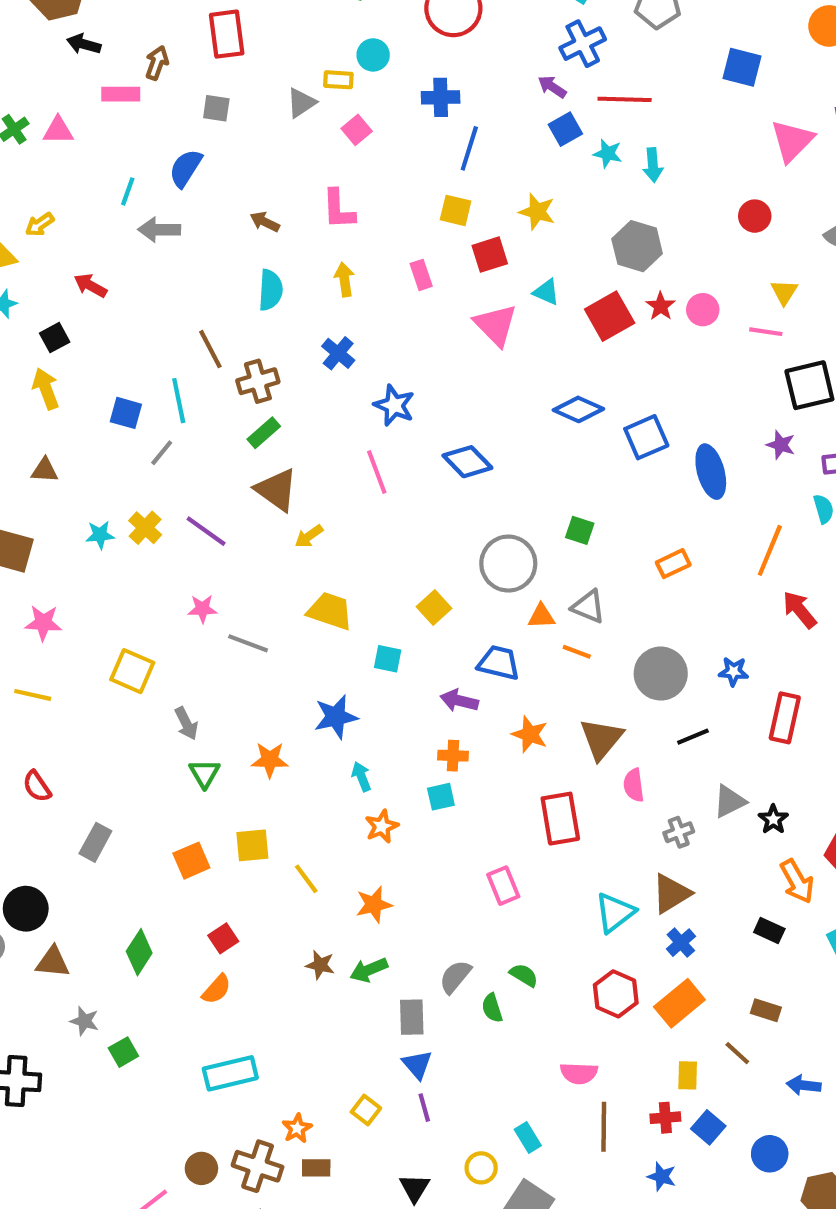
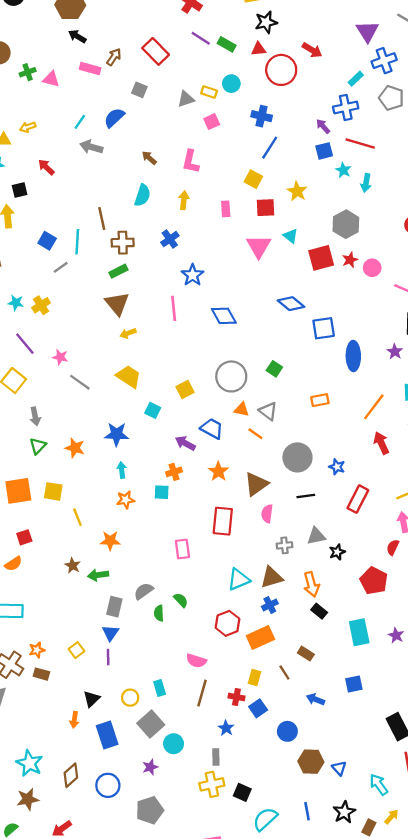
red rectangle: (227, 34) -> (156, 51), turned -52
purple line: (206, 531) -> (25, 344), moved
orange cross: (453, 756) -> (174, 472), turned -35
orange square: (191, 861) -> (18, 491), size x1.4
orange arrow: (797, 881) -> (311, 584), moved

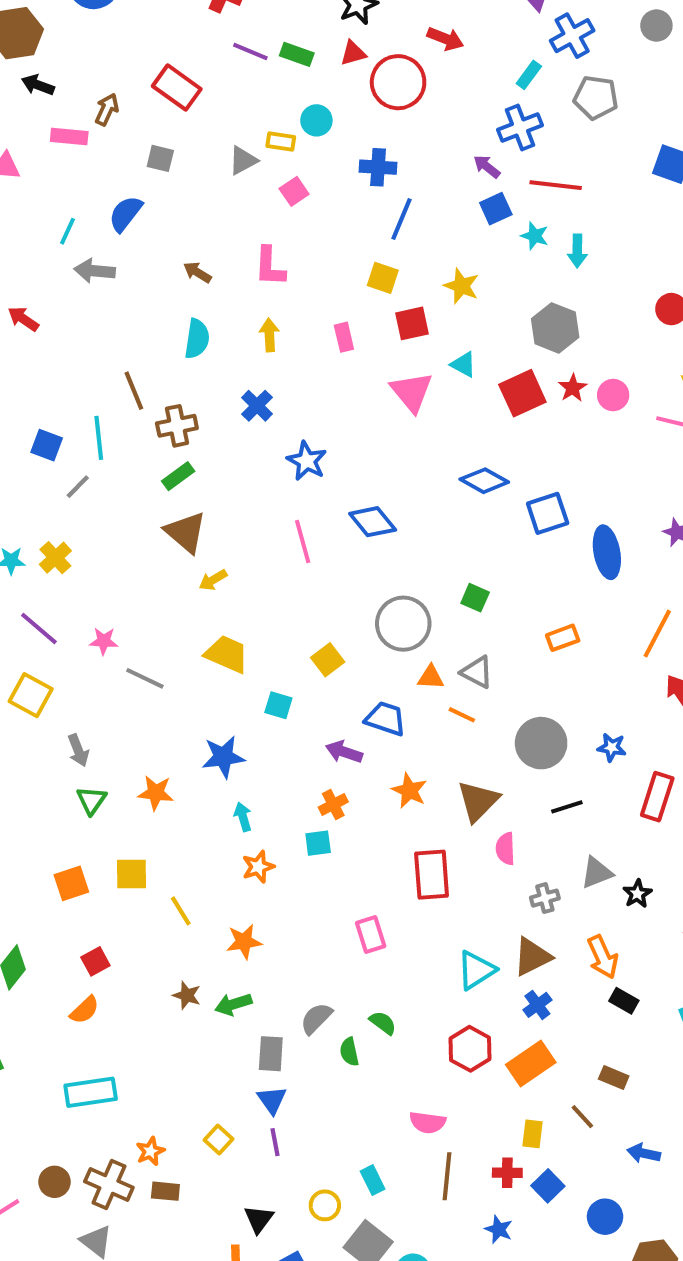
pink line: (174, 308) -> (303, 542), moved
orange square: (18, 491) -> (71, 883), size x0.7

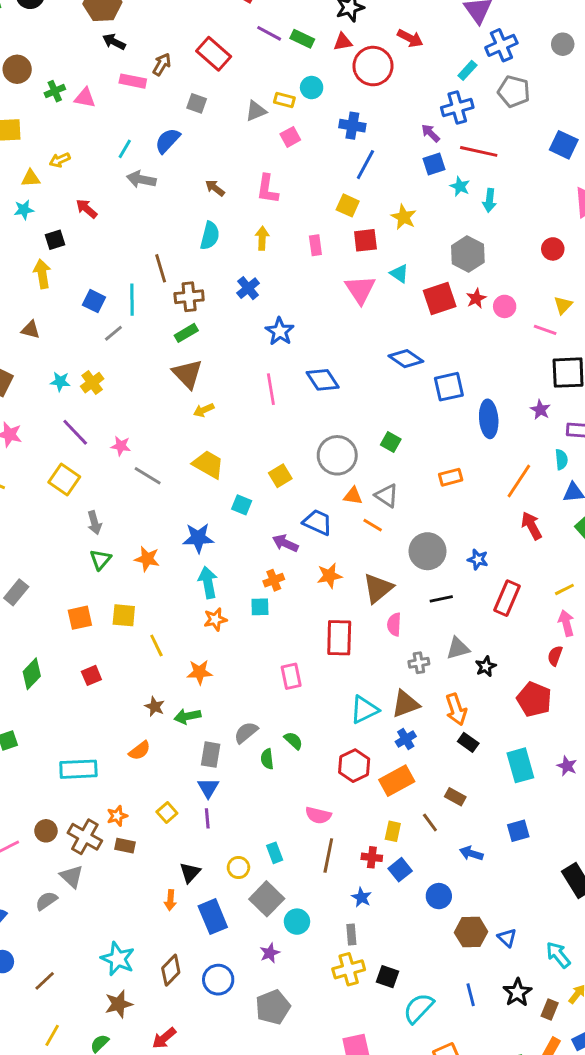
orange star: (409, 791) -> (329, 576), turned 30
cyan arrow: (243, 817) -> (208, 582), size x1.5
orange semicircle: (85, 1010) -> (140, 751), moved

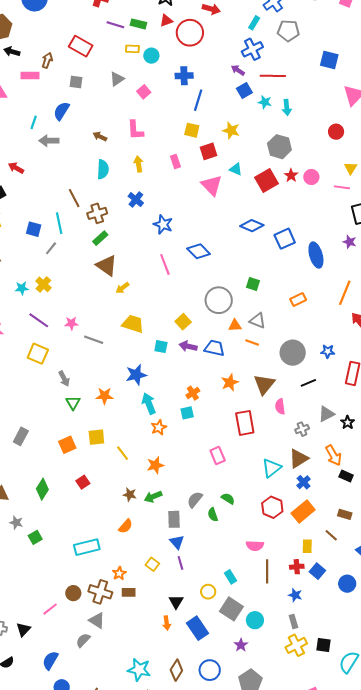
yellow rectangle: (284, 100) -> (132, 49), moved
purple arrow: (285, 543) -> (188, 346), moved

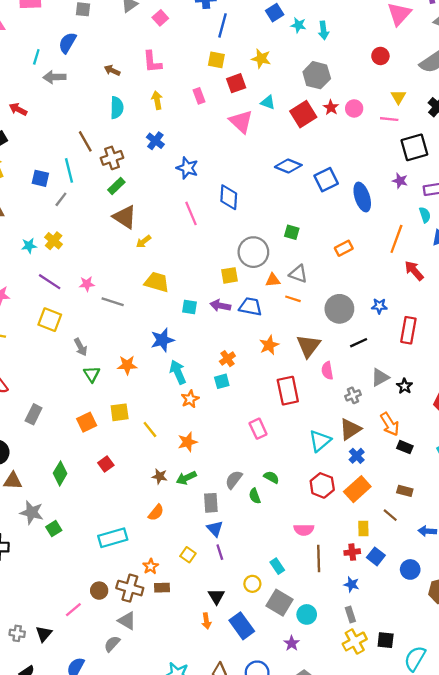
blue diamond: (199, 251) -> (229, 197), turned 50
yellow square: (183, 322) -> (229, 275), moved, turned 35
gray star: (16, 523) -> (32, 512), size x1.5

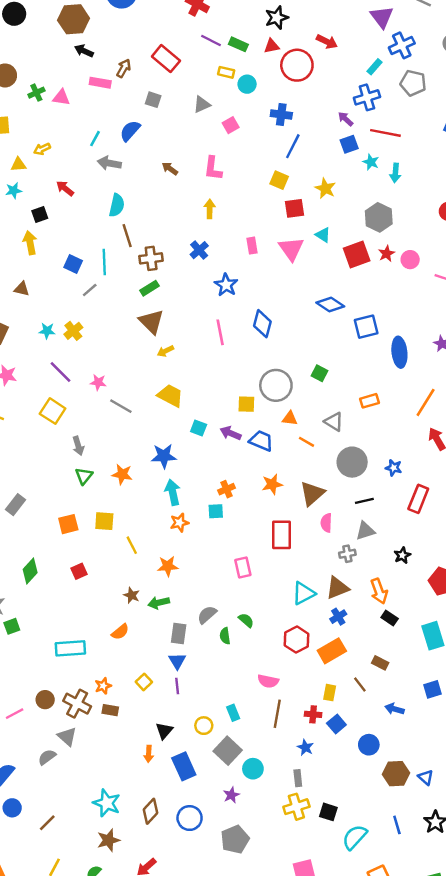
pink rectangle: (199, 96) -> (252, 246), moved
cyan semicircle: (117, 108) -> (117, 205), moved
gray triangle: (298, 274) -> (334, 422), moved
gray triangle: (380, 377) -> (365, 531), moved

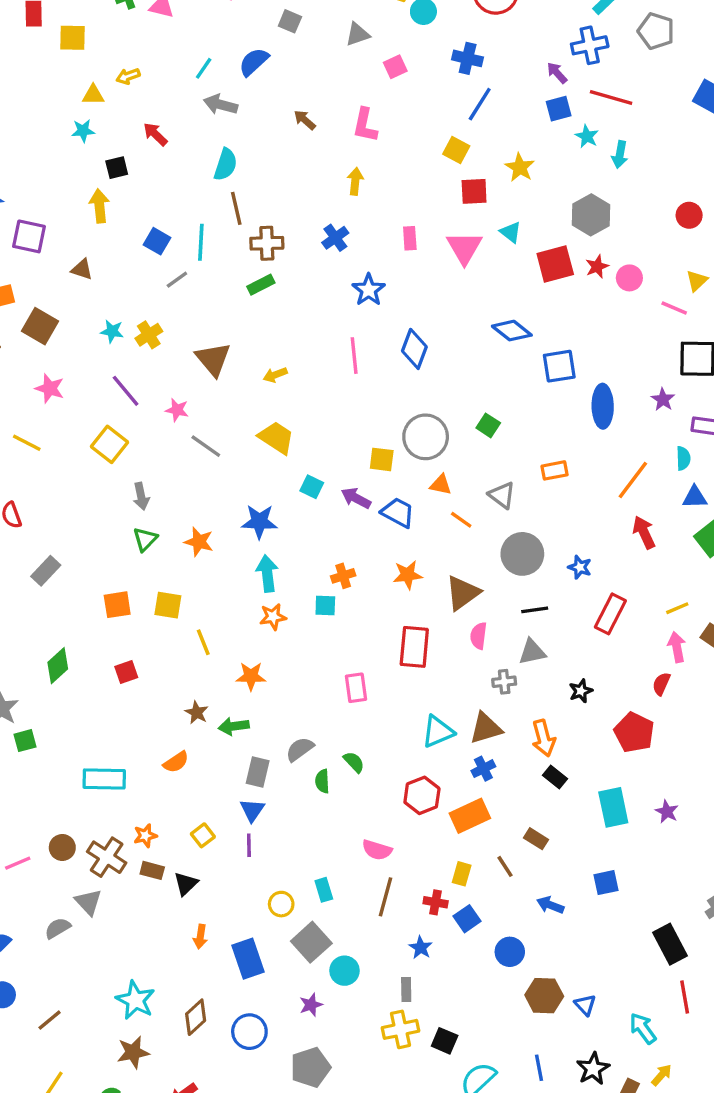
brown triangle: (151, 322) -> (213, 359), moved
black triangle: (164, 731) -> (186, 884), moved

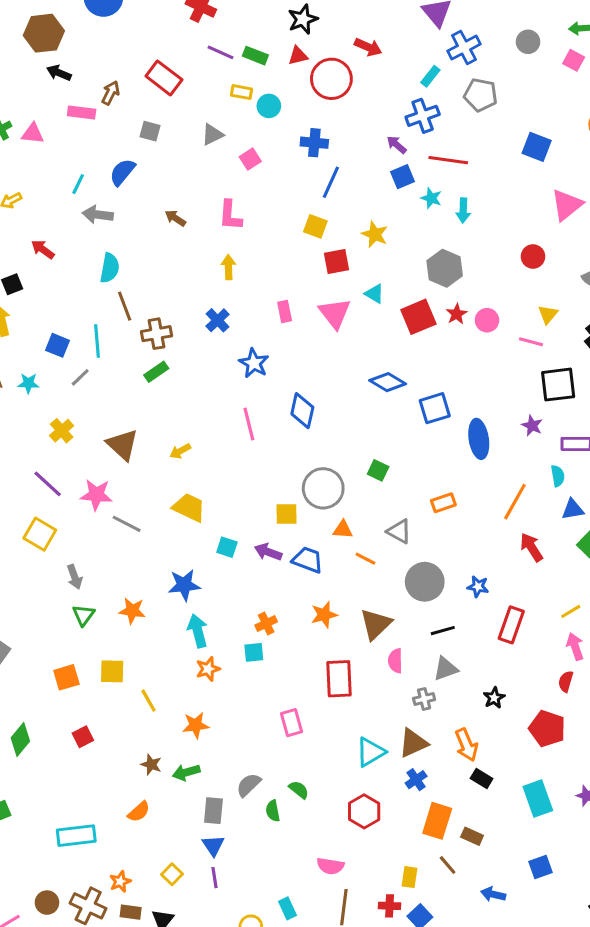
cyan star: (112, 331) -> (28, 383), moved
pink star: (177, 410) -> (96, 495), size x1.5
orange rectangle: (470, 816) -> (437, 821), moved, turned -40

